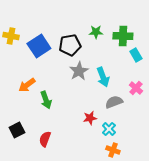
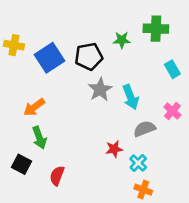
green cross: (123, 36) -> (156, 29), moved
green arrow: (46, 100) -> (39, 138), moved
black square: (17, 130) -> (22, 164), turned -35

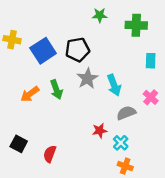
green star: (122, 40) -> (100, 15), moved
cyan rectangle: (172, 69) -> (151, 61), turned 32
green arrow: (39, 138) -> (56, 90), moved

